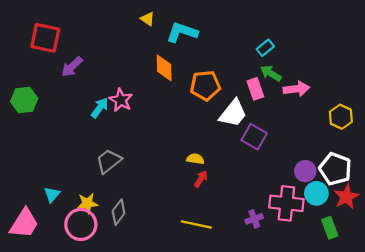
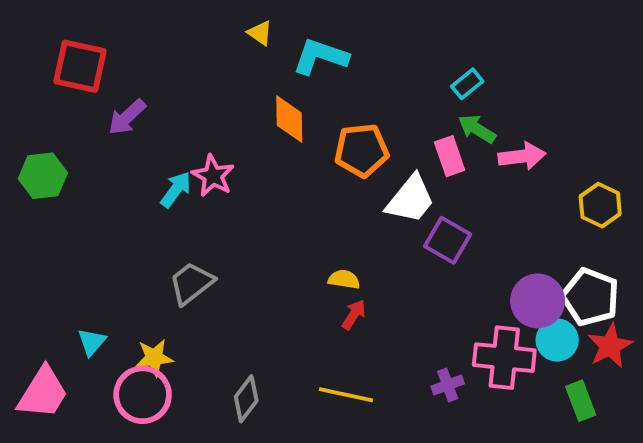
purple circle: (305, 171) -> (538, 301), size x1.4
gray diamond: (119, 212) -> (246, 399), moved

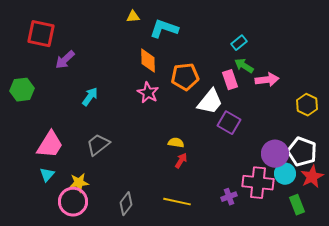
yellow triangle: (260, 33) -> (133, 17), turned -40
pink star: (213, 176) -> (148, 93), moved
pink trapezoid: (43, 393) -> (50, 145), moved

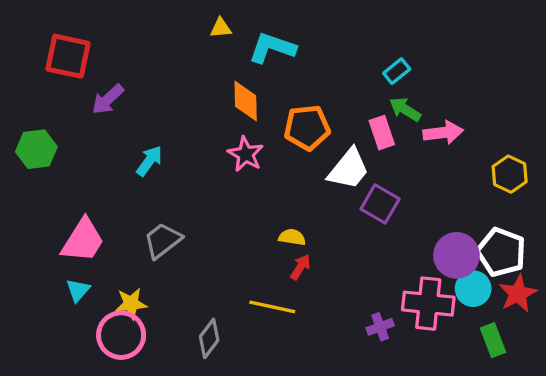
yellow line: (177, 202) -> (272, 307), moved

